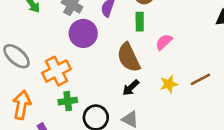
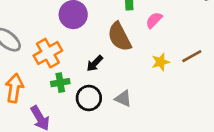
black arrow: (131, 88) -> (95, 63), moved

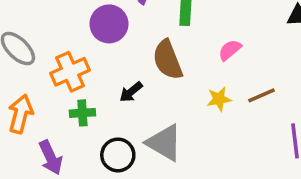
pink semicircle: (154, 20) -> (230, 50), moved
black circle: (89, 98) -> (118, 155), moved
gray triangle: (123, 99) -> (164, 143), size x1.6

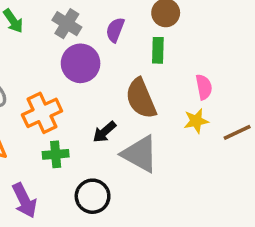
pink semicircle: (230, 50) -> (204, 87), turned 120
yellow star: (219, 99) -> (196, 121), moved
gray triangle: (164, 143) -> (140, 154), moved

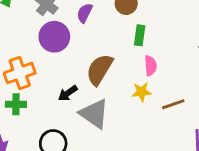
green rectangle: (158, 50) -> (140, 35), moved
brown semicircle: (141, 98) -> (99, 70), turned 48
green cross: (56, 154) -> (16, 104), moved

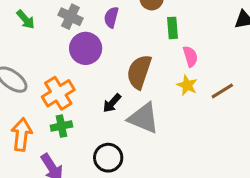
yellow star: (142, 92) -> (187, 85), turned -30

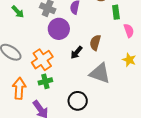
brown semicircle: (139, 72) -> (95, 43), size x0.7
yellow star: (187, 85) -> (129, 60), moved
black arrow: (112, 103) -> (76, 52), moved

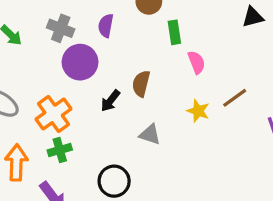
gray triangle: (100, 73) -> (150, 134), size x0.6

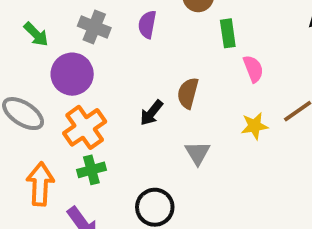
purple circle: (80, 62) -> (72, 74), moved
yellow star: (198, 111) -> (255, 126), turned -30
gray triangle: (150, 134) -> (197, 153), turned 40

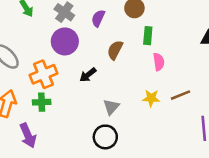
purple circle: (72, 74) -> (65, 41), moved
brown semicircle: (188, 93) -> (115, 50), moved
black circle: (155, 207) -> (105, 137), moved

